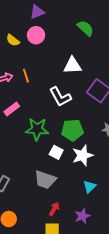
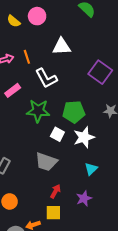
white triangle: (72, 66) -> (62, 47), moved
white L-shape: (60, 97) -> (46, 78), moved

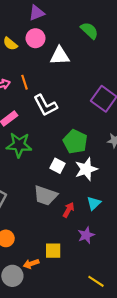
white triangle: (62, 47) -> (60, 56), moved
green star: (38, 111) -> (19, 145), moved
green pentagon: (74, 112) -> (75, 142), turned 30
red arrow: (55, 191) -> (68, 210), moved

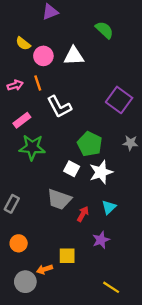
pink circle: (35, 38) -> (43, 56), moved

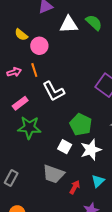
white triangle: (74, 56) -> (69, 25), moved

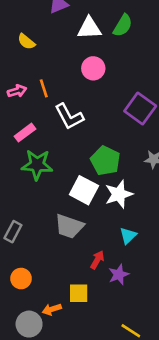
green semicircle: (94, 23) -> (123, 25), turned 78
pink circle: (39, 46) -> (93, 68), moved
white square: (65, 147) -> (84, 190), size x1.5
red arrow: (75, 187) -> (97, 260), moved

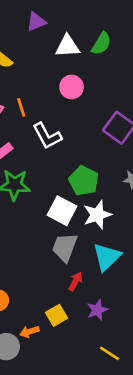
gray trapezoid: (69, 226) -> (65, 247), moved, turned 92
cyan triangle: (128, 236) -> (107, 257), size x1.6
purple star: (119, 275) -> (97, 310), moved
yellow square: (79, 293) -> (57, 315), turned -30

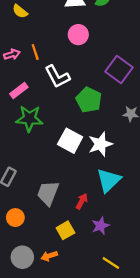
green pentagon: (84, 181) -> (89, 100), moved
gray trapezoid: (65, 247) -> (48, 193), moved
orange arrow: (29, 332) -> (49, 256), moved

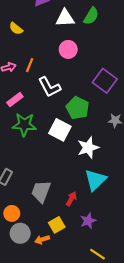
orange line: (35, 52) -> (30, 65), turned 40
white square: (70, 141) -> (60, 130), moved
orange arrow: (49, 256) -> (42, 240), moved
gray circle: (22, 257) -> (20, 233), moved

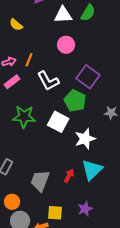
purple square: (105, 81) -> (88, 77), moved
pink rectangle: (15, 100) -> (12, 82), moved
red arrow: (71, 199) -> (69, 176), moved
yellow square: (57, 225) -> (55, 213), turned 35

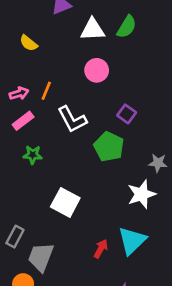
purple square: (88, 77) -> (127, 114), size x0.6
green star: (24, 117) -> (33, 155), moved, size x0.6
white square: (58, 122) -> (65, 202), moved
white star: (85, 139) -> (142, 194), moved
gray trapezoid: (40, 181) -> (41, 257), moved

